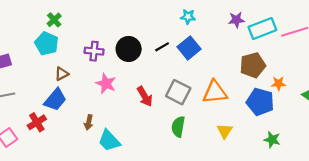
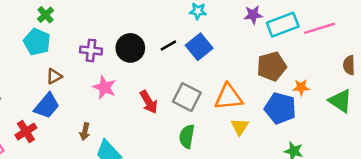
yellow triangle: (225, 131) -> (240, 127), moved

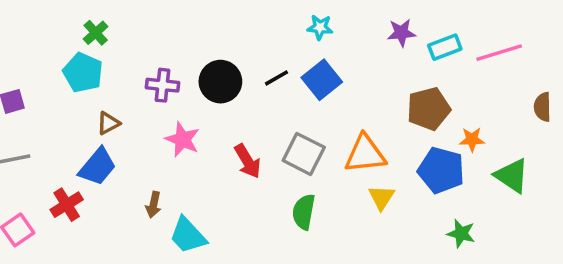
cyan rectangle: (283, 25) -> (445, 47), size x0.7
green triangle: (340, 101) -> (512, 176), moved

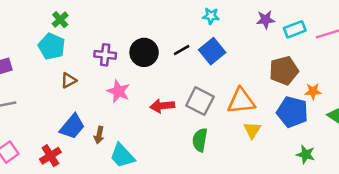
red arrow: (248, 161) -> (162, 106), turned 115
blue trapezoid: (97, 167) -> (72, 127), moved
red cross: (67, 205) -> (50, 156), moved

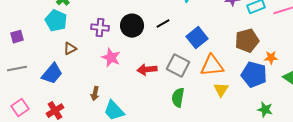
blue square: (212, 51) -> (197, 38), moved
blue trapezoid: (72, 127) -> (52, 74), moved

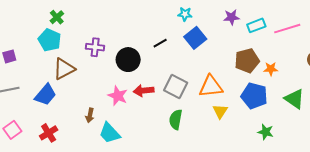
black circle: (132, 26) -> (128, 60), moved
blue square: (197, 38) -> (195, 38), moved
brown triangle: (70, 49) -> (64, 69), size x1.6
pink star: (111, 58) -> (118, 96), moved
orange star: (271, 58) -> (271, 69), moved

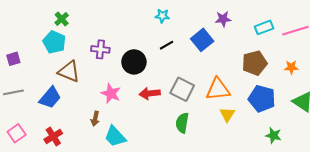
cyan star: (185, 14) -> (162, 16), moved
purple star: (231, 17) -> (223, 19), moved
brown triangle: (64, 69) -> (69, 71), turned 50
orange star: (271, 69) -> (291, 67), moved
pink star: (118, 96) -> (111, 93), moved

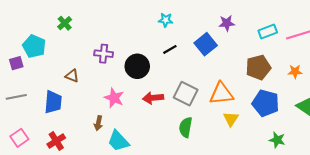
cyan pentagon: (54, 42) -> (34, 46), moved
brown triangle: (69, 71) -> (72, 76), size x0.6
blue trapezoid: (50, 98) -> (53, 102), turned -35

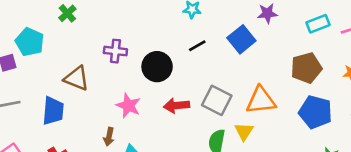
brown triangle: (72, 76) -> (76, 78), size x1.5
yellow triangle: (231, 119) -> (244, 132), moved

